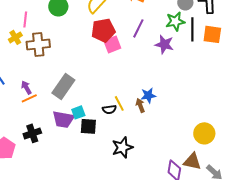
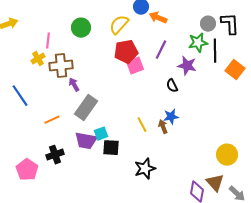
orange square: (212, 34) -> (235, 70), moved, turned 30
purple arrow: (26, 87) -> (74, 85), moved
black semicircle: (109, 109) -> (172, 86), moved, turned 72
brown triangle: (192, 161) -> (215, 183), turned 36

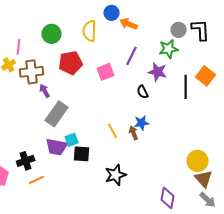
yellow semicircle: (119, 25) -> (90, 31), turned -40
black line: (215, 51) -> (186, 87), moved
red pentagon: (126, 52) -> (71, 63), moved
orange line: (52, 120) -> (37, 180), moved
brown triangle: (215, 183) -> (204, 179), moved

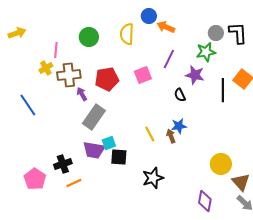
red pentagon: (71, 63) -> (107, 79), moved
yellow circle: (198, 161) -> (221, 164), moved

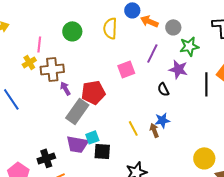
gray circle: (216, 33) -> (173, 27), moved
red pentagon: (107, 79) -> (93, 92), moved

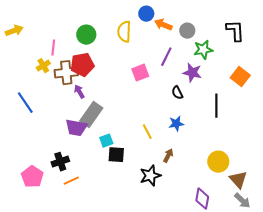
black line: (206, 84) -> (216, 106), moved
red pentagon: (93, 92) -> (82, 65), moved
brown arrow: (154, 130) -> (168, 156), moved, turned 48
purple trapezoid: (77, 144) -> (76, 128), moved

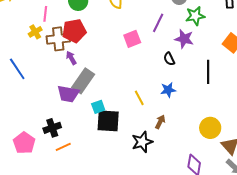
black square: (116, 155) -> (108, 121), size x1.4

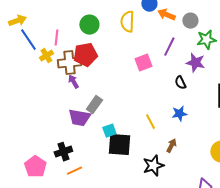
purple arrow: (71, 58) -> (73, 82), moved
blue line: (17, 69) -> (28, 40), moved
gray rectangle: (83, 81) -> (94, 105), size x0.7

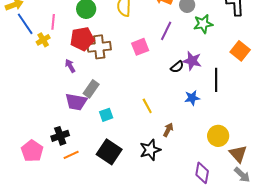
brown cross: (69, 63) -> (99, 47), moved
purple star: (195, 63) -> (192, 61), moved
black semicircle: (180, 83) -> (177, 67), turned -104
blue star: (179, 114) -> (192, 98), moved
black square: (119, 145) -> (109, 152), moved, turned 30

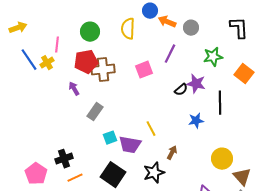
blue line: (25, 24) -> (29, 60), moved
green star: (203, 24) -> (213, 57), moved
purple trapezoid: (76, 102) -> (130, 145), moved

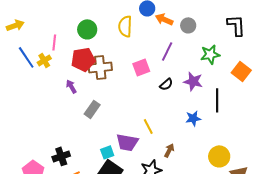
black semicircle: (181, 90) -> (166, 84), moved
cyan square: (110, 138) -> (107, 152), moved

